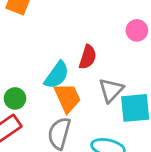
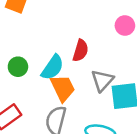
green circle: (15, 98) -> (18, 67), moved

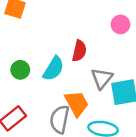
orange trapezoid: (63, 88) -> (77, 103), moved

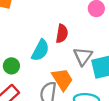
green circle: (20, 70) -> (11, 66), moved

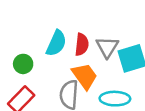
red semicircle: (62, 34) -> (82, 44), moved

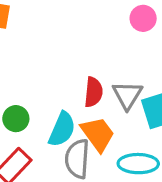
cyan semicircle: (56, 43) -> (62, 129), moved

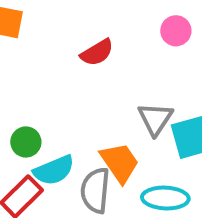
red semicircle: (94, 92) -> (97, 53), moved, turned 52
cyan semicircle: (62, 129) -> (54, 170), moved, turned 42

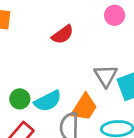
orange trapezoid: (120, 162) -> (84, 107), turned 72
cyan semicircle: (54, 170) -> (48, 101), moved

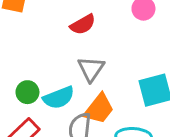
gray triangle: (106, 76) -> (91, 69), moved

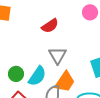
cyan semicircle: (59, 98) -> (37, 76), turned -30

